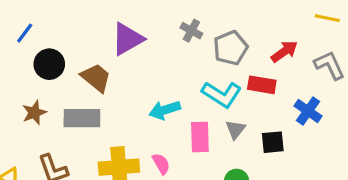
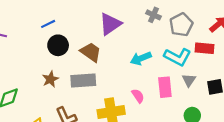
blue line: (25, 33) -> (48, 24), moved, turned 32
cyan arrow: (165, 110) -> (141, 58), moved
pink semicircle: (161, 164) -> (138, 96), moved

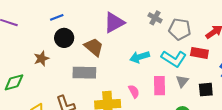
gray pentagon: (181, 25) -> (180, 29), turned 30
brown star: (50, 79) -> (41, 58), moved

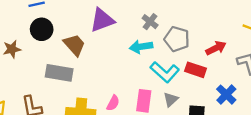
cyan arrow: (140, 57) -> (141, 47), moved
pink semicircle: (134, 91) -> (113, 103), turned 48

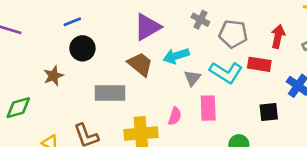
brown trapezoid: (74, 45) -> (140, 64), moved
cyan arrow: (141, 47) -> (176, 56), moved
red arrow: (216, 48) -> (278, 36), turned -42
gray triangle: (171, 99) -> (192, 78), moved

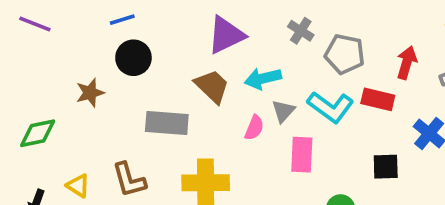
pink semicircle: (175, 116) -> (254, 128), moved

